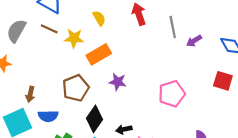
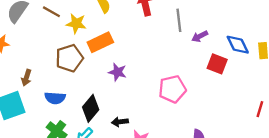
red square: (223, 81) -> (217, 64), moved
brown pentagon: (76, 88) -> (69, 58), moved
blue semicircle: (48, 116) -> (55, 98), moved

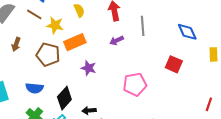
purple arrow: (200, 36) -> (116, 41), moved
blue diamond: (238, 45) -> (187, 32), moved
brown pentagon: (69, 58) -> (48, 55), turned 30
brown arrow: (26, 78) -> (16, 44), moved

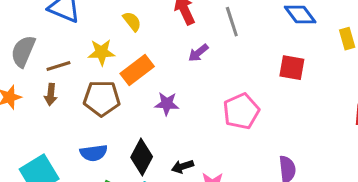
brown line: (34, 14) -> (58, 66), moved, turned -35

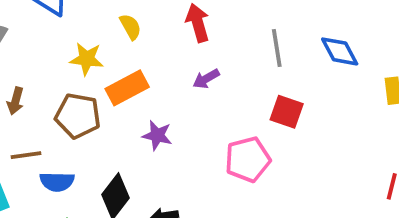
gray line: (232, 22) -> (277, 48), moved
brown line: (58, 66) -> (26, 155), moved
red square: (292, 68) -> (287, 112), moved

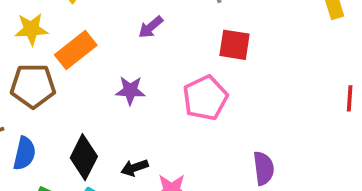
purple star: (157, 135) -> (130, 90), moved
blue semicircle: (57, 182) -> (24, 153), turned -68

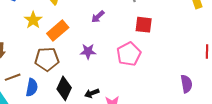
yellow star: (31, 29) -> (33, 20), turned -30
brown pentagon: (33, 86) -> (47, 59), moved
purple semicircle: (264, 168) -> (186, 84), moved

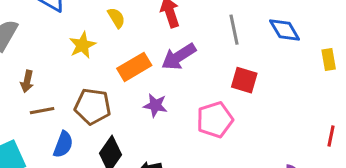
purple arrow: (98, 17) -> (179, 57), size x1.6
orange rectangle: (58, 30) -> (134, 67), moved
brown line: (13, 77) -> (42, 111), moved

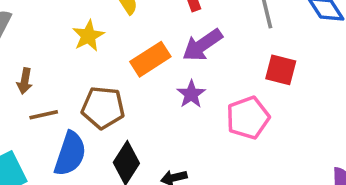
purple star: (155, 105) -> (191, 94), moved, turned 30
blue semicircle: (63, 144) -> (70, 154), size x1.4

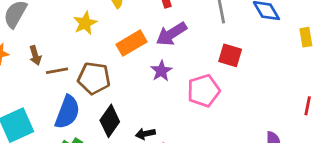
brown arrow: (25, 81) -> (35, 55), turned -30
brown line: (44, 115) -> (57, 71), moved

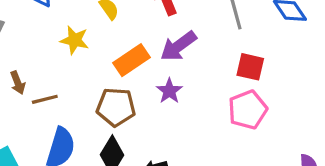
yellow star: (85, 23) -> (75, 40), turned -30
brown pentagon: (94, 78) -> (116, 107), moved
pink pentagon: (204, 91) -> (248, 110), moved

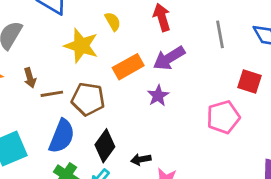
yellow star: (75, 40) -> (81, 46), size x1.4
red square: (250, 67) -> (250, 81), moved
brown pentagon: (116, 107) -> (88, 99), moved

